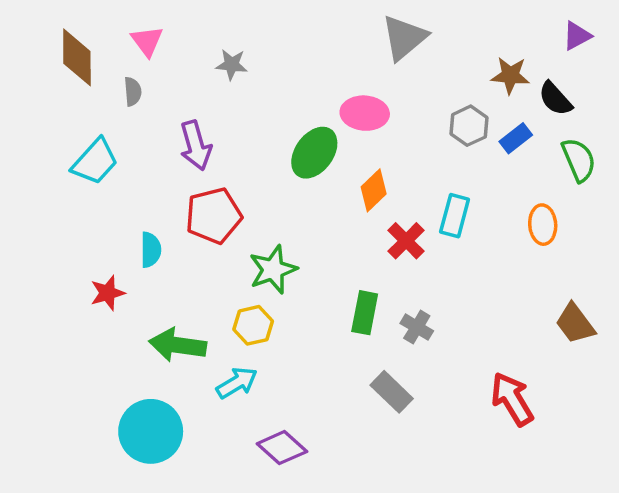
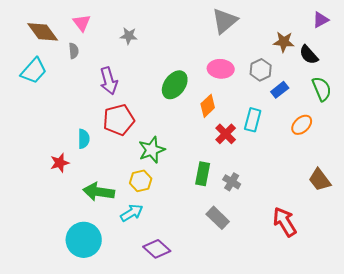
brown diamond: (77, 57) -> (43, 32), turned -36
pink ellipse: (365, 113) -> (221, 69), moved
blue rectangle: (516, 138) -> (280, 90), moved
cyan trapezoid: (95, 162) -> (34, 71), moved
orange ellipse: (543, 225) -> (302, 125), turned 50

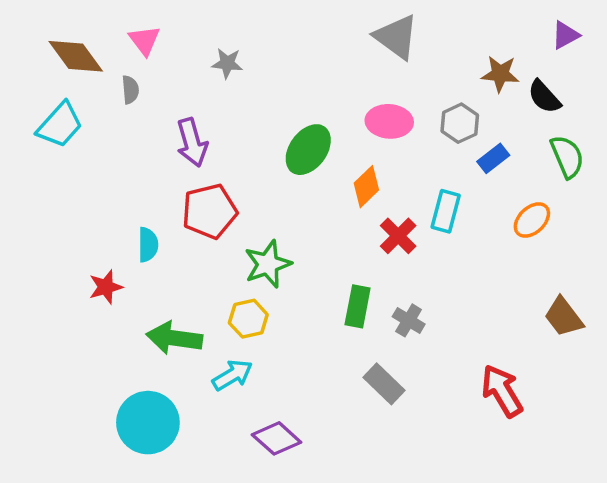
gray triangle: (225, 21) -> (396, 37), turned -44

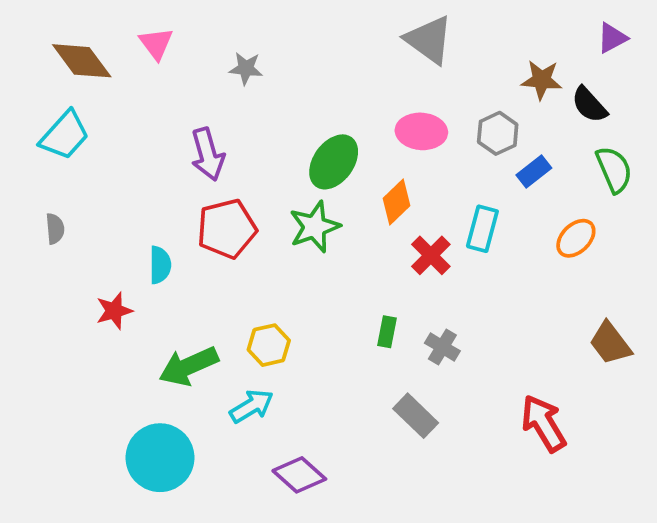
gray semicircle: (130, 90) -> (55, 229), moved
green star: (268, 264) -> (315, 227), moved
green rectangle: (358, 306) -> (387, 332), size x0.7
green arrow: (174, 338) -> (189, 366), turned -32

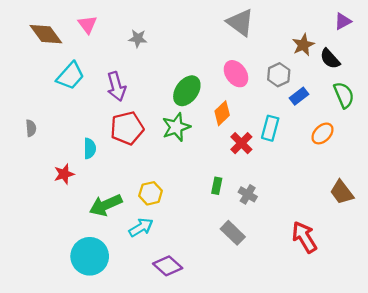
brown star: (542, 80) -> (303, 45), turned -30
pink ellipse: (421, 131) -> (236, 74), turned 50
cyan trapezoid: (65, 135) -> (70, 76), moved

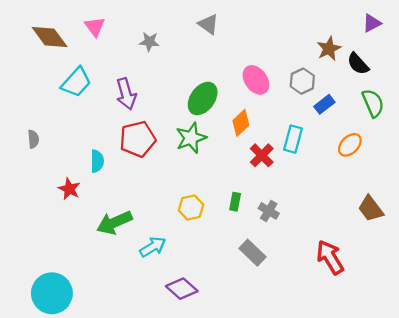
gray triangle: (240, 22) -> (208, 24), moved, size x0.7
red star: (64, 174) -> (69, 189), turned -30
yellow hexagon: (151, 193) -> (191, 207), moved
cyan circle: (90, 256) -> (52, 293), moved

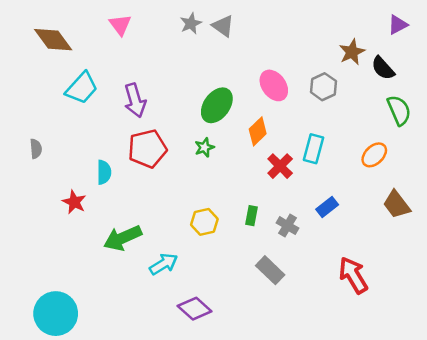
pink triangle: (95, 27) -> (120, 25), moved
gray star: (149, 42) -> (191, 23), moved, turned -30
blue rectangle: (324, 104) -> (327, 207), moved
green star: (191, 138) -> (204, 147), size x0.6
brown trapezoid: (371, 209) -> (397, 204), moved

